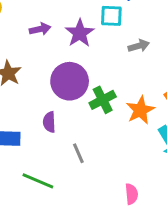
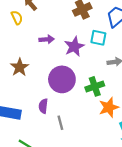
green cross: (103, 100) -> (95, 86), moved
gray line: (78, 153) -> (60, 123), moved

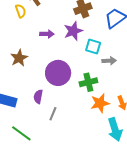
cyan square: (98, 38) -> (93, 46), moved
purple star: (74, 46) -> (73, 31), moved
gray line: (60, 123) -> (53, 114), turned 32

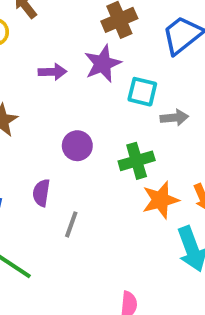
purple circle: (58, 73) -> (77, 146), size x0.6

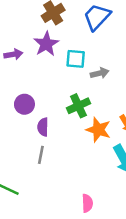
purple circle: (77, 146) -> (24, 104), moved
purple semicircle: (41, 193) -> (43, 127), moved
orange star: (160, 200) -> (98, 130), turned -30

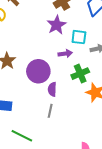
purple arrow: (13, 54) -> (65, 54), moved
purple circle: (24, 104) -> (38, 71), size x1.5

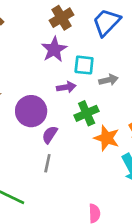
purple semicircle: (52, 89) -> (50, 135), turned 32

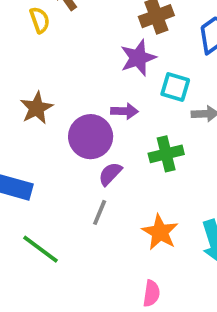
purple arrow: (66, 87) -> (124, 111), moved
orange star: (107, 138) -> (160, 232), moved

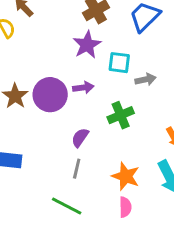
purple circle: (91, 137) -> (50, 95), moved
green line: (40, 249) -> (67, 206), moved
pink semicircle: (151, 293) -> (125, 207), moved

